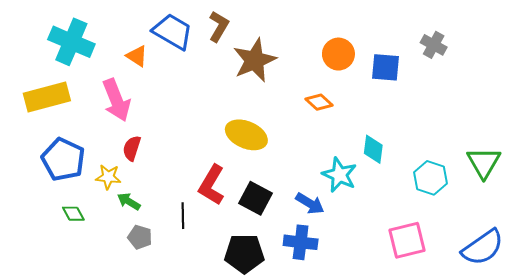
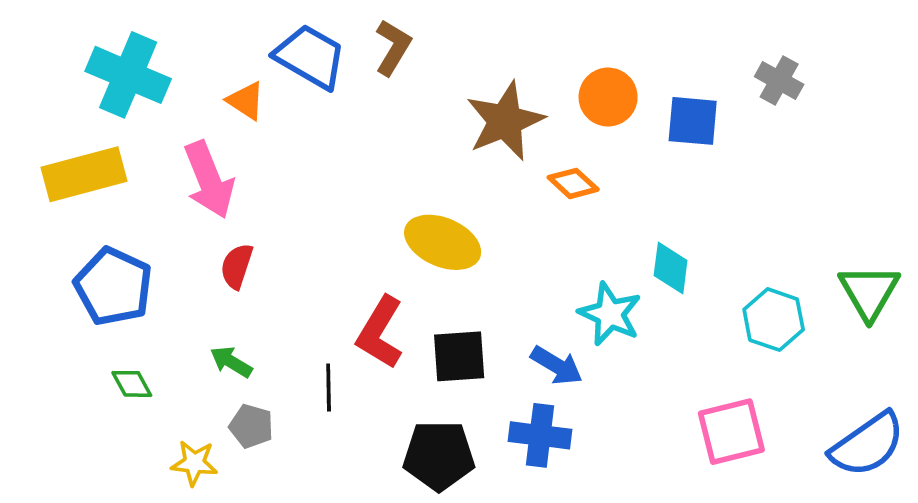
brown star: (255, 60) -> (505, 121), moved
yellow star: (108, 177) -> (194, 463), moved
black square: (256, 198) -> (459, 356), turned -32

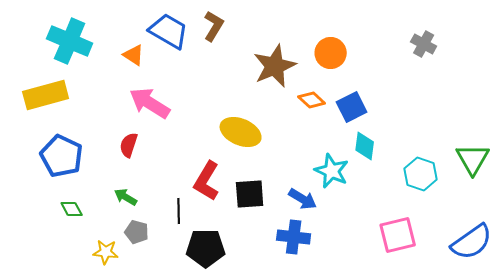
blue square: (693, 121) -> (352, 107), moved, turned -32
pink arrow: (209, 180) -> (150, 103), moved, turned 144
black pentagon: (439, 456) -> (206, 248), moved

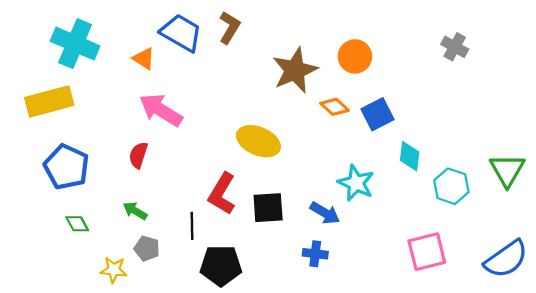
cyan diamond: (365, 146) -> (410, 156), moved
blue cross: (294, 237) -> (315, 254), size x0.7

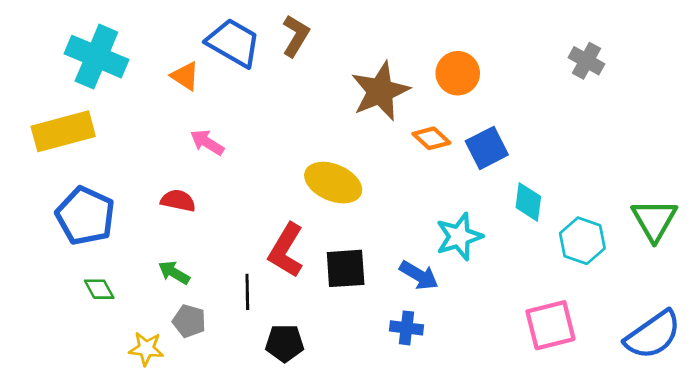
pink arrow: (161, 110) -> (207, 142), size x0.6
red semicircle: (138, 155) -> (178, 201), turned 84
cyan star: (356, 183) -> (459, 237), turned 30
black pentagon: (221, 266) -> (285, 343), size x0.7

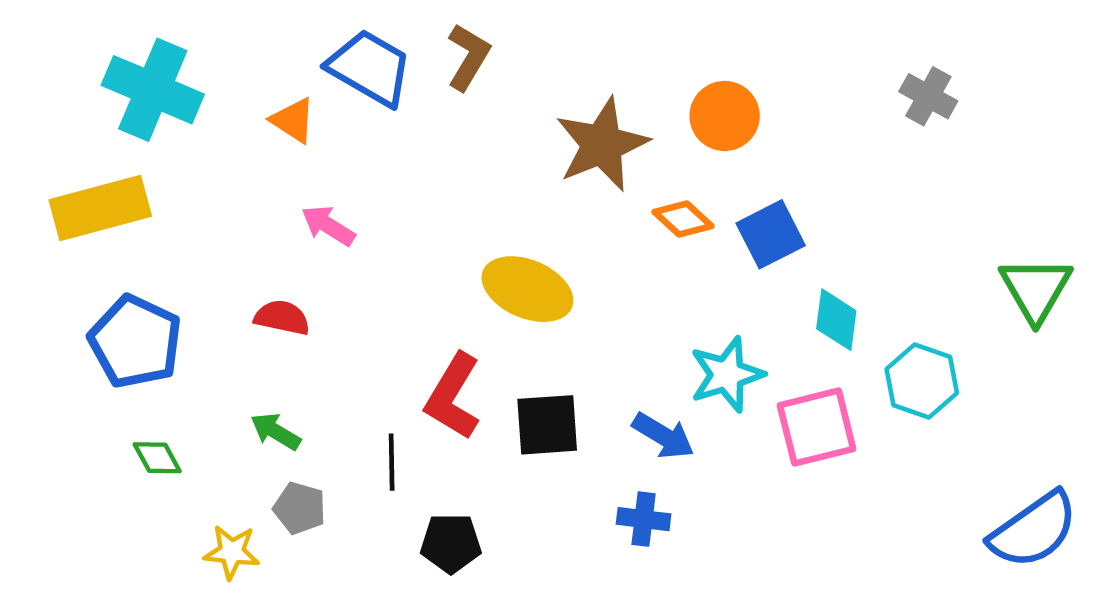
green triangle: (654, 220) -> (1036, 289), moved
pink square: (550, 325) -> (817, 427), moved

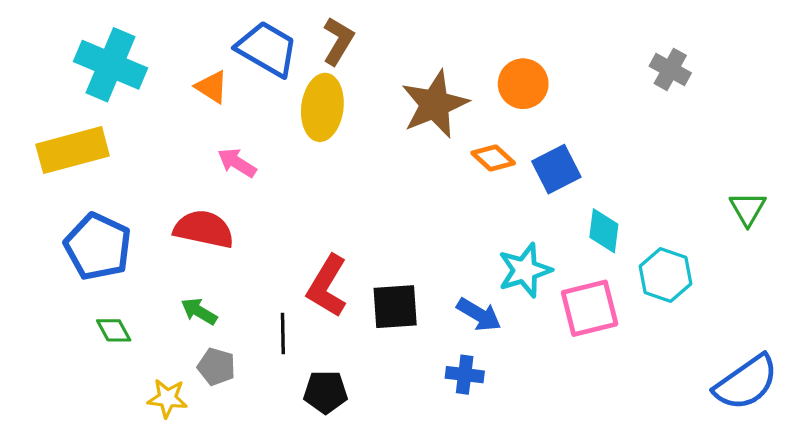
yellow ellipse: (527, 289) -> (322, 107), moved, turned 74
green triangle: (1036, 289) -> (748, 209), size x0.7
red semicircle: (282, 318) -> (204, 229), size x1.5

